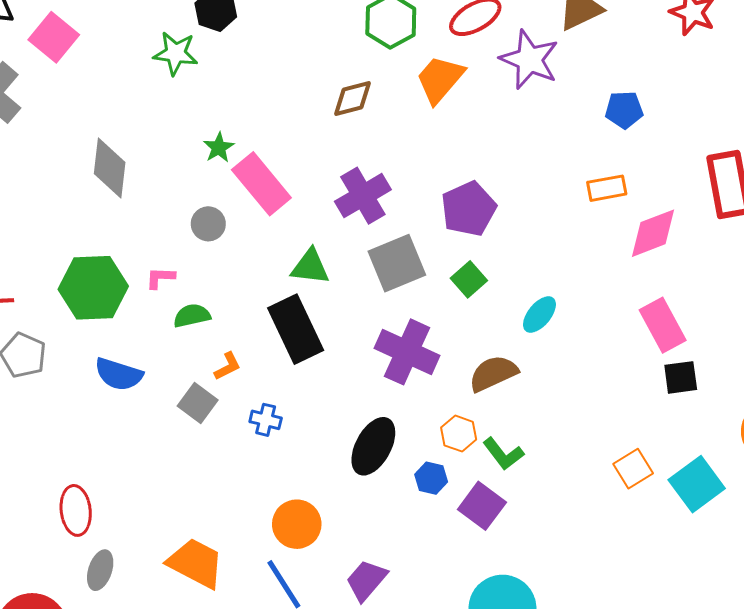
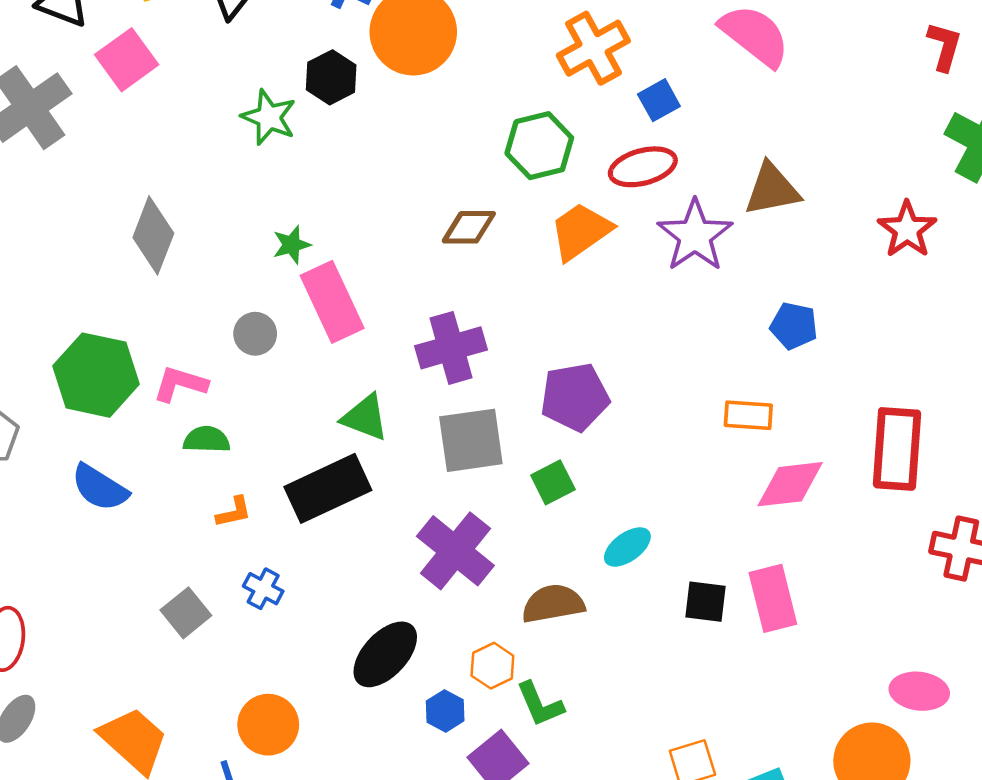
pink L-shape: (160, 278) -> (180, 384), size x1.4
black rectangle: (296, 329) -> (328, 488), turned 76
black square: (681, 377) -> (705, 602), moved
gray square: (198, 403) -> (186, 613), moved

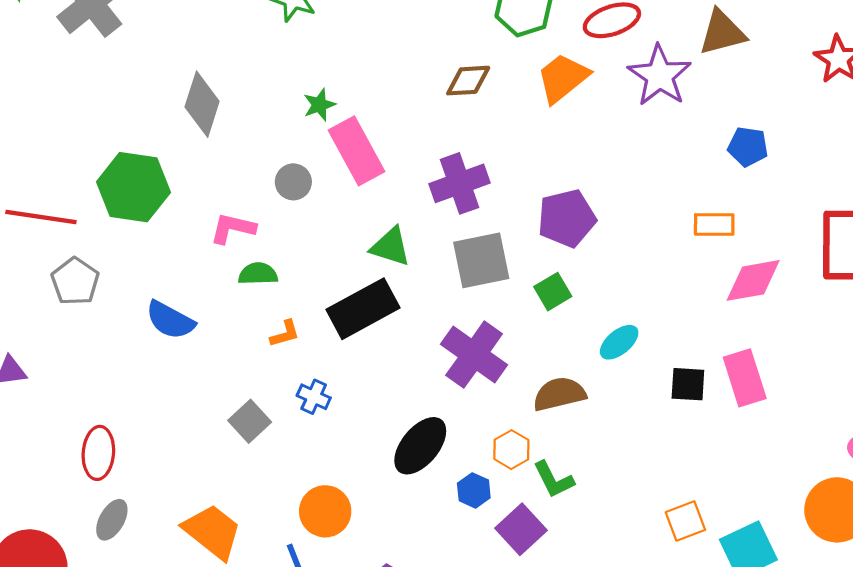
green hexagon: (96, 375) -> (133, 187), moved

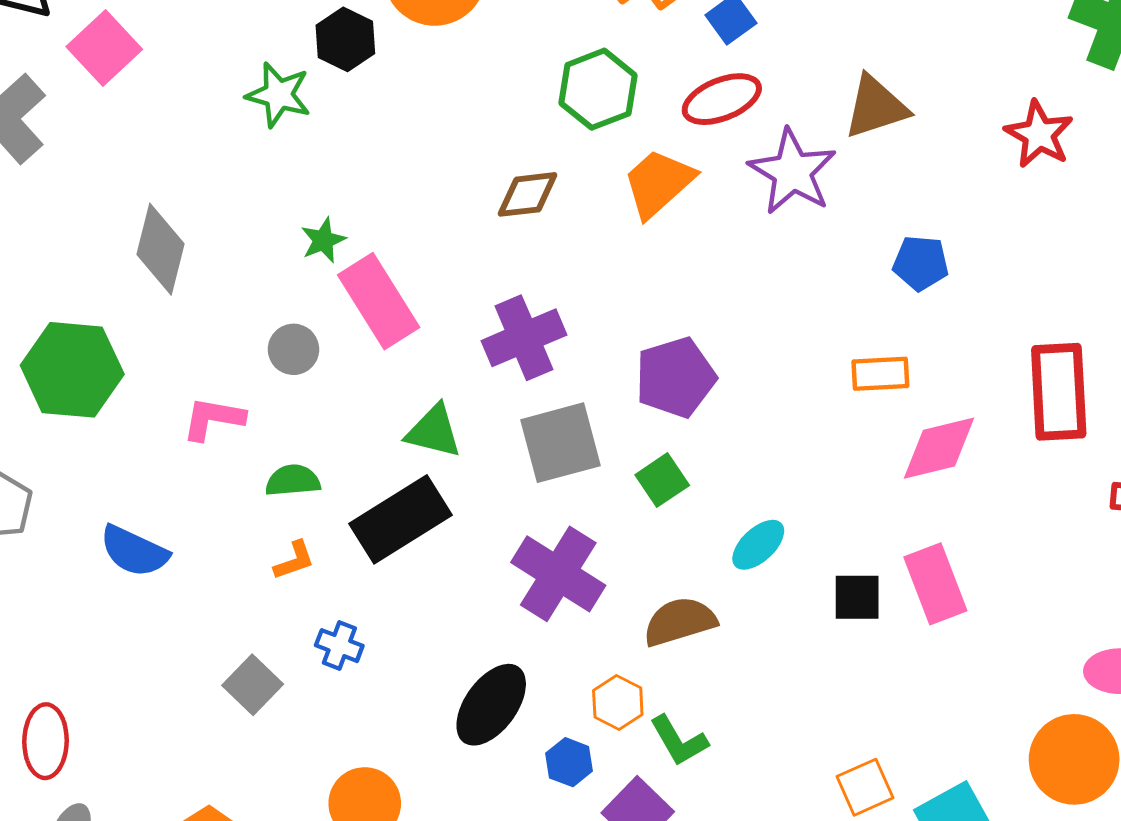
green semicircle: (258, 274) -> (293, 481), moved

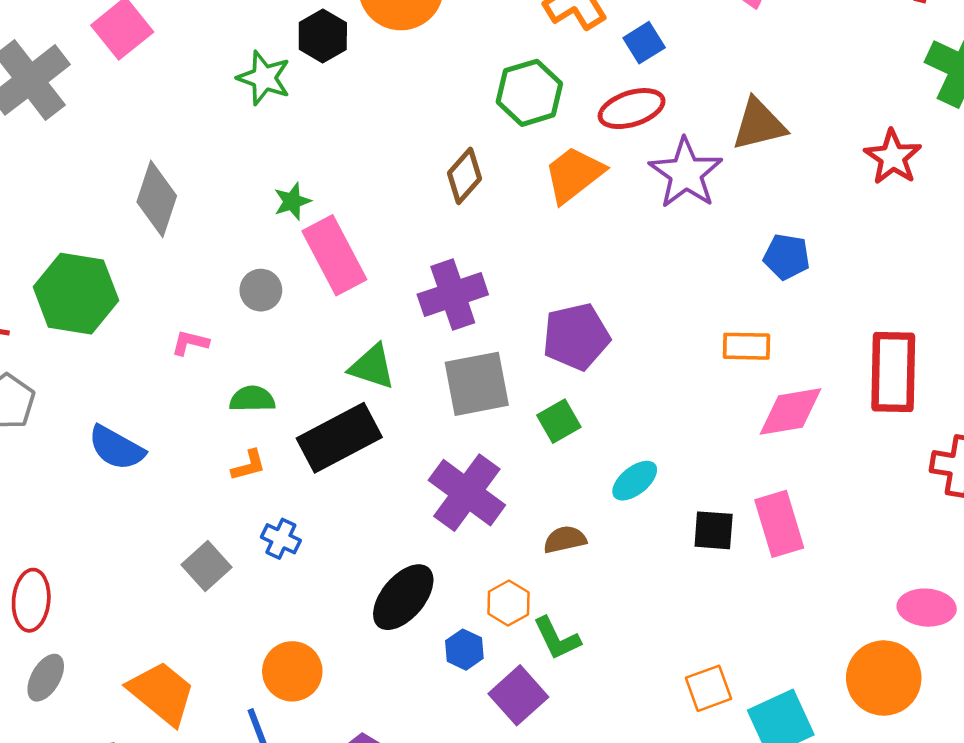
brown diamond: (527, 194) -> (465, 176), turned -46
pink L-shape: (213, 419) -> (190, 343), size x0.7
brown semicircle: (680, 622) -> (565, 540), size x0.7

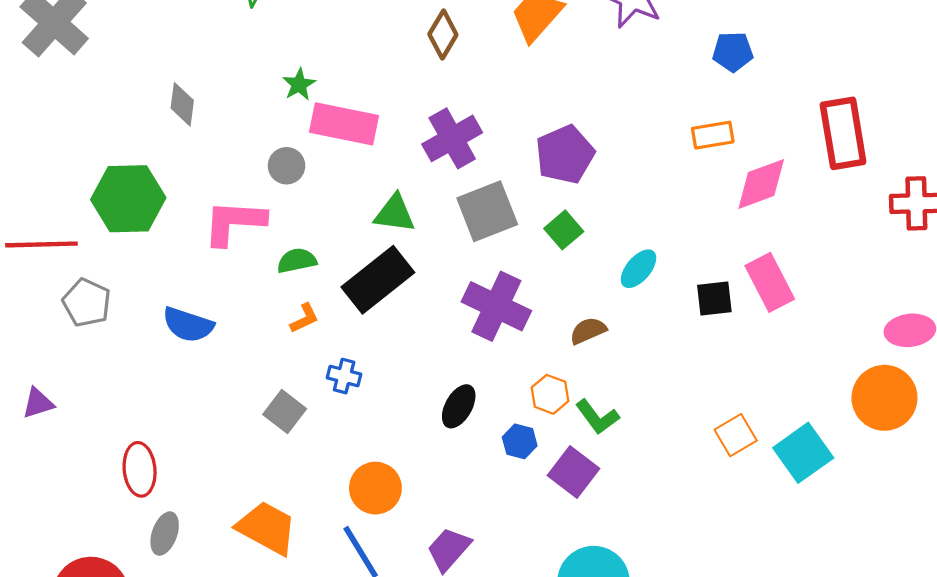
gray diamond: (157, 199) -> (182, 104), size x0.7
pink rectangle: (334, 255) -> (344, 124), turned -40
pink L-shape: (190, 343) -> (234, 222), size x2.0
black ellipse: (403, 597) -> (459, 406), size x0.7

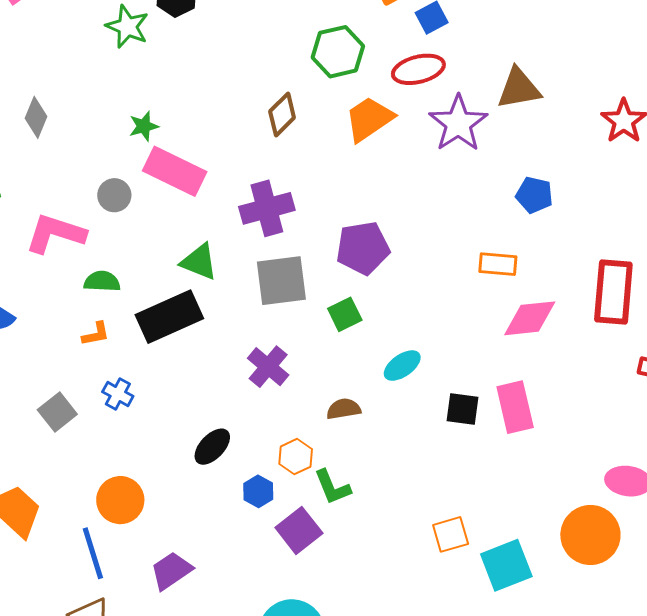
purple cross: (496, 306) -> (268, 367), size x0.7

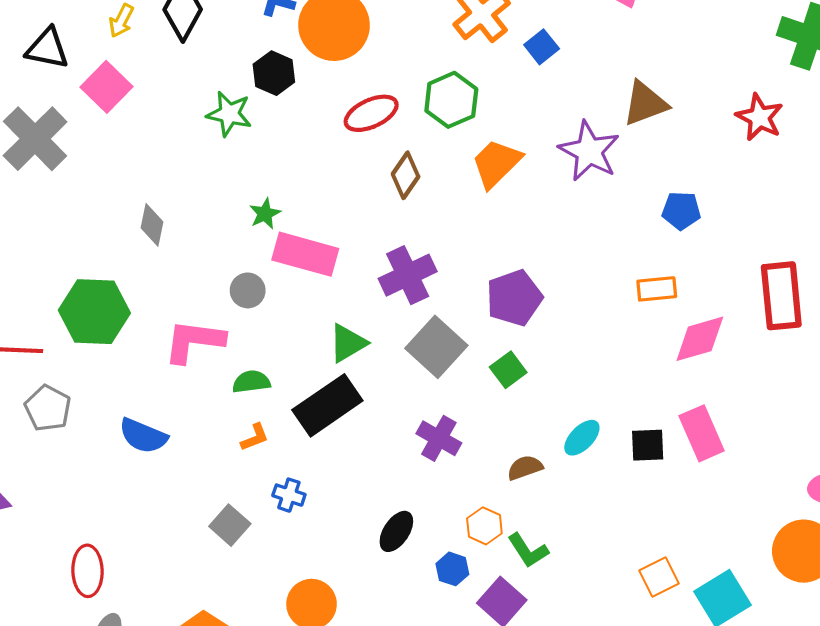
red ellipse: (418, 69) -> (371, 113), moved
green triangle: (199, 262) -> (348, 343), turned -42
gray square: (281, 281) -> (436, 347), turned -30
cyan ellipse: (402, 366) -> (582, 438), moved

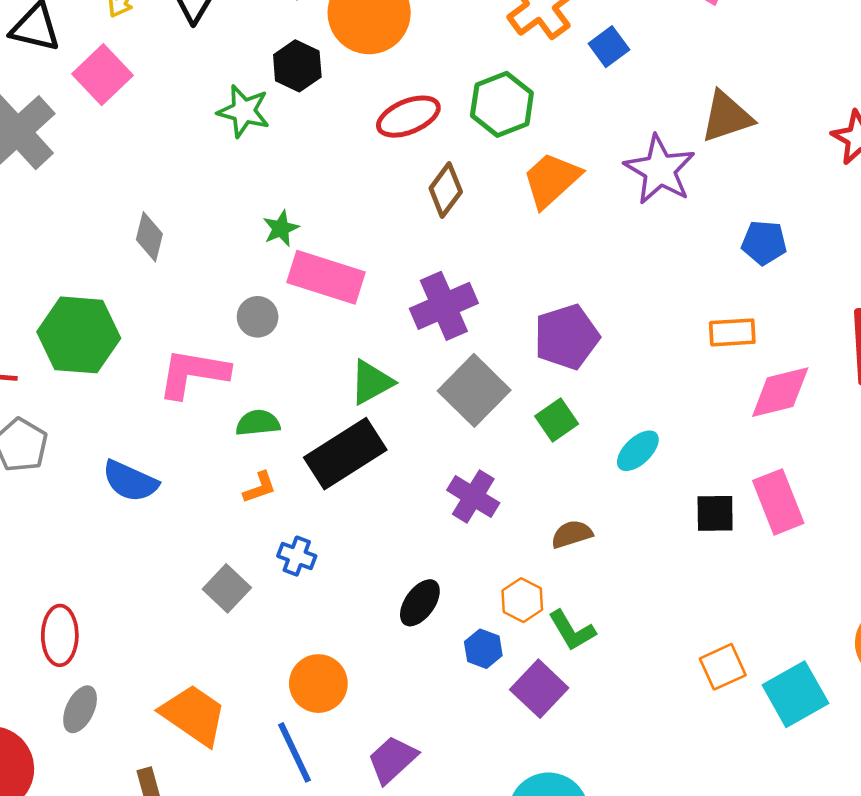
cyan ellipse: (582, 438) -> (638, 451), moved

